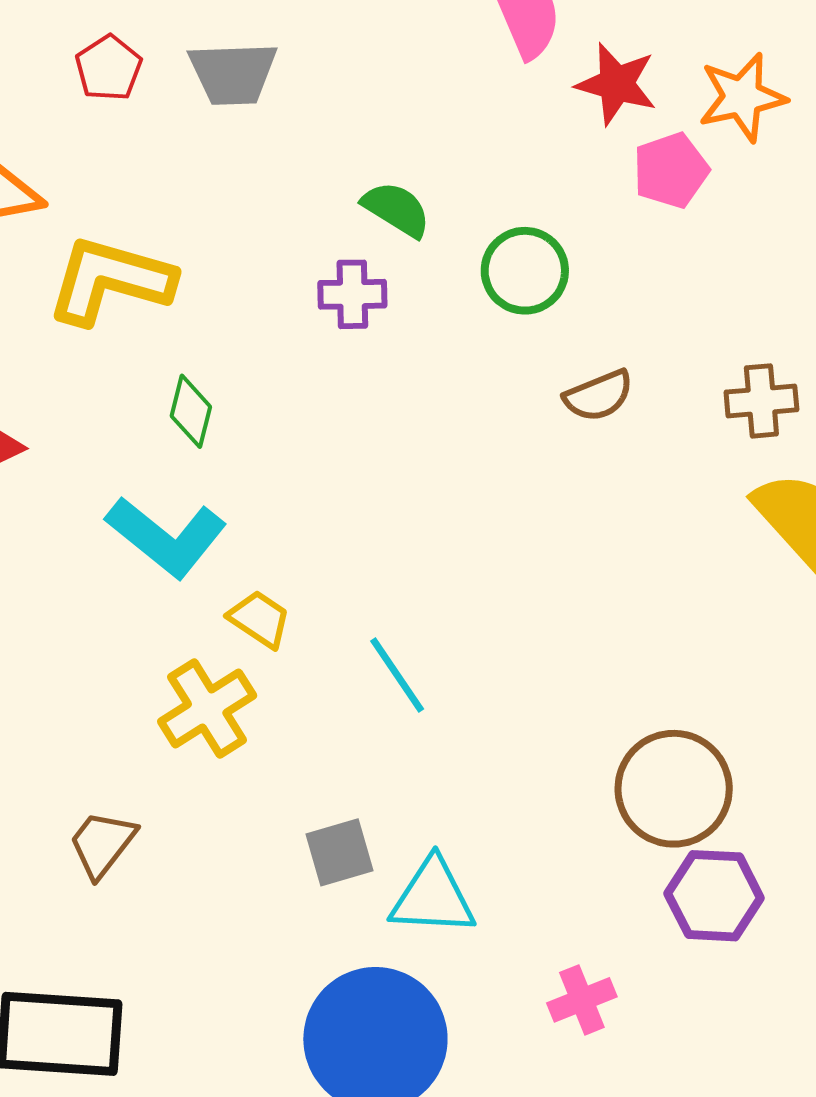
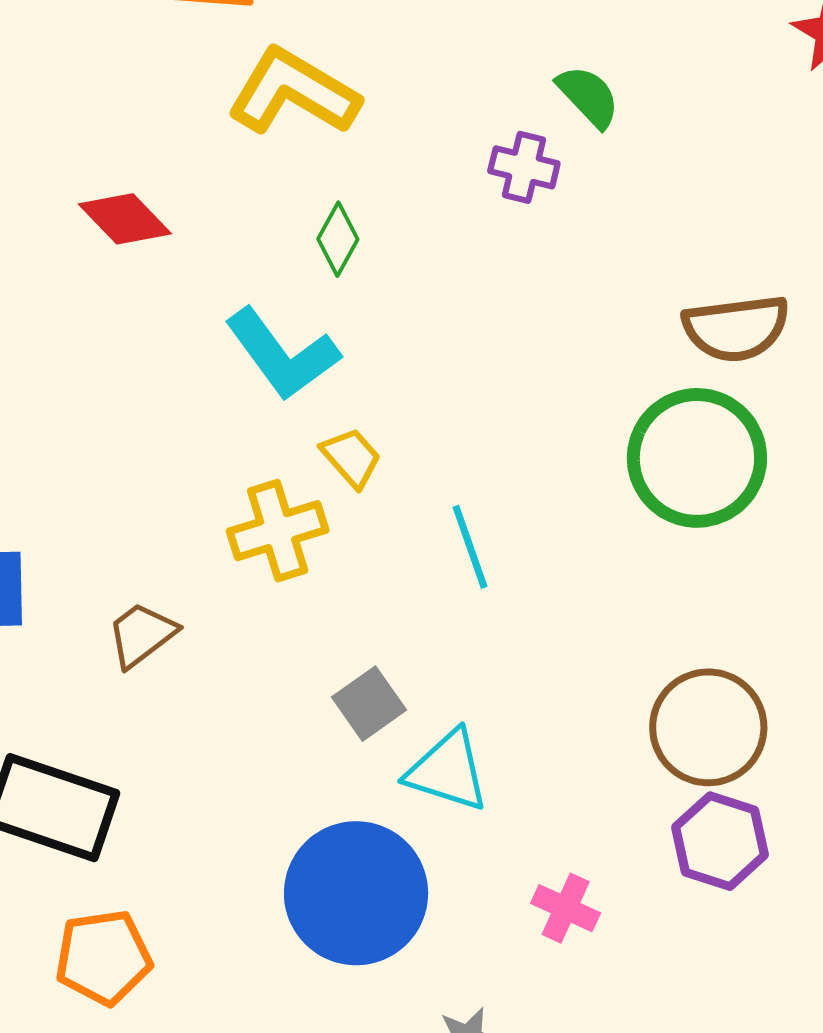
green circle: (525, 271) -> (697, 458), moved, size x1.6
brown semicircle: (599, 396) -> (736, 328), size x1.5
gray square: (339, 852) -> (369, 704), turned -34
pink cross: (582, 1000) -> (566, 908), turned 32

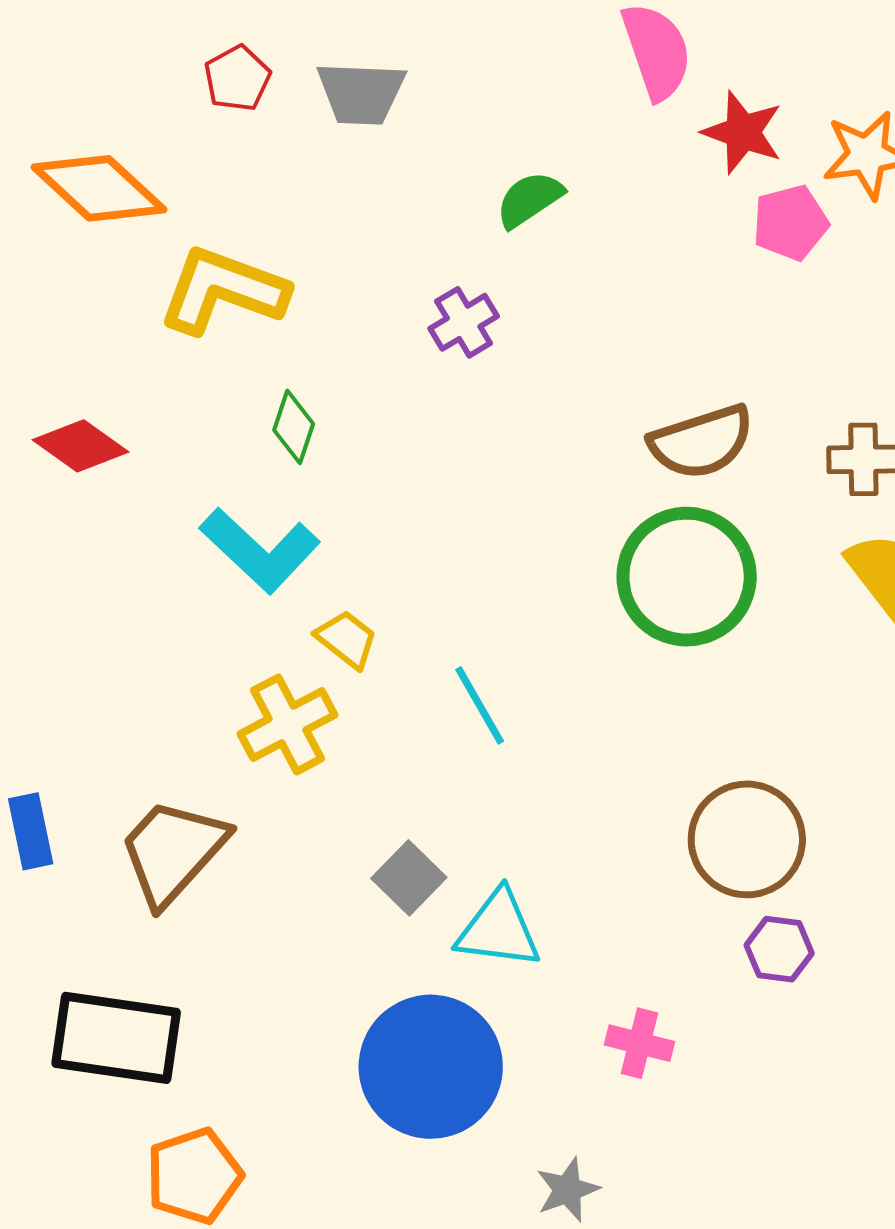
green semicircle: (588, 96) -> (529, 199), moved, turned -70
purple cross: (524, 167) -> (464, 322), turned -34
brown trapezoid: (142, 635) -> (173, 852), size x1.6
purple hexagon: (720, 841) -> (779, 949), size x0.7

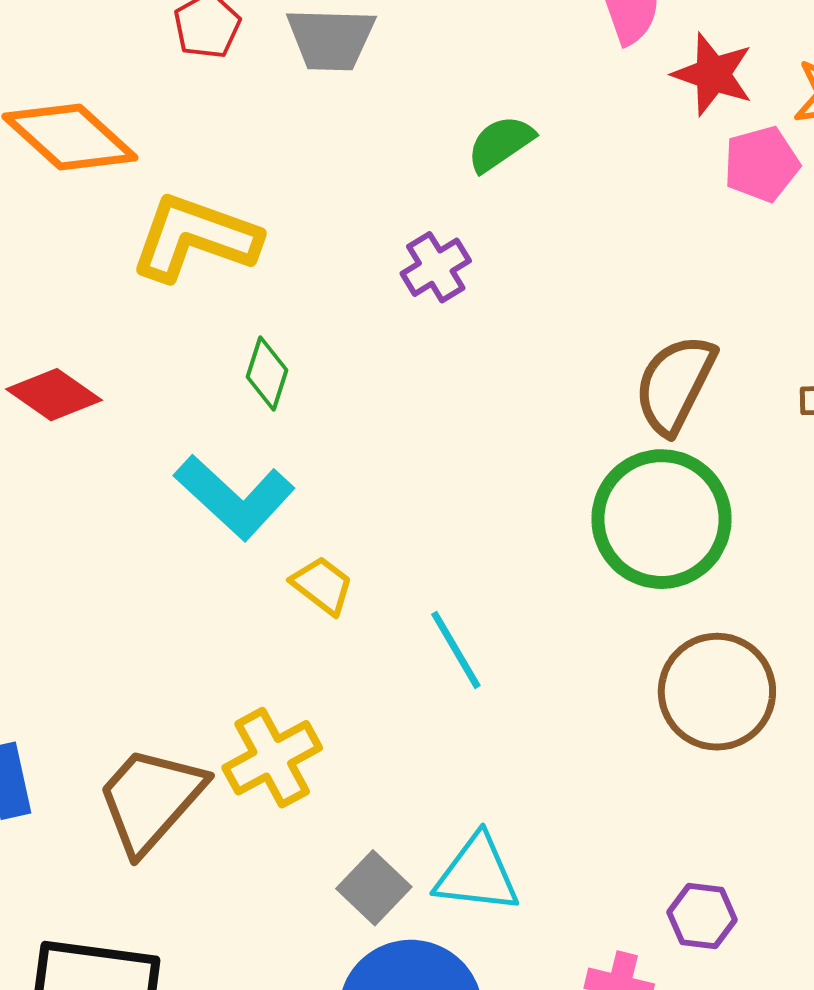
brown semicircle: (701, 442) -> (675, 384), turned 135
yellow cross: (288, 724) -> (272, 758), moved
brown circle: (747, 839) -> (717, 692), moved
gray square: (409, 878) -> (374, 888), moved
purple hexagon: (779, 949) -> (702, 916), moved

